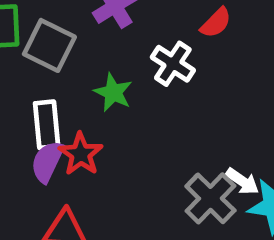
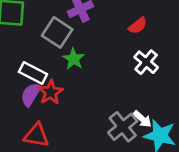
gray square: (49, 45) -> (57, 32), moved
white cross: (173, 64) -> (146, 62), moved
white rectangle: (47, 125) -> (33, 73), turned -64

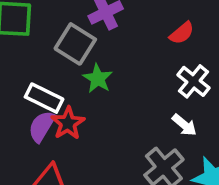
white arrow: (142, 119) -> (184, 125), moved

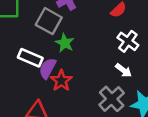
red star: (68, 123) -> (61, 81), moved
purple semicircle: (42, 126) -> (48, 68), moved

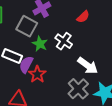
white cross: (128, 41) -> (64, 41), moved
white arrow: (124, 70) -> (88, 66), size x1.5

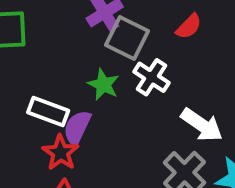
gray square: (27, 26) -> (127, 38), moved
red star: (37, 74) -> (61, 153), moved

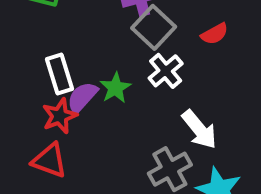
green star: (103, 85) -> (115, 88), moved
white rectangle: (48, 112) -> (59, 74), turned 36

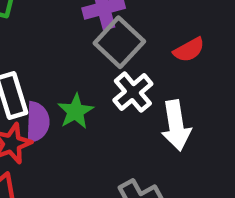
purple semicircle: (82, 97) -> (37, 122), turned 140
white arrow: (199, 129) -> (176, 125), moved, turned 30

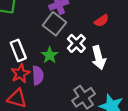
gray square: (119, 42) -> (54, 24), moved
purple semicircle: (37, 122) -> (38, 75), moved

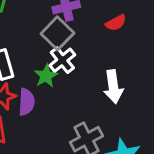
red semicircle: (101, 21) -> (116, 23), moved
white cross: (76, 43) -> (62, 60), moved

